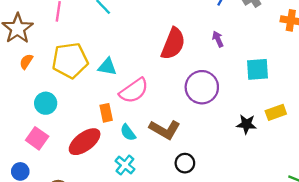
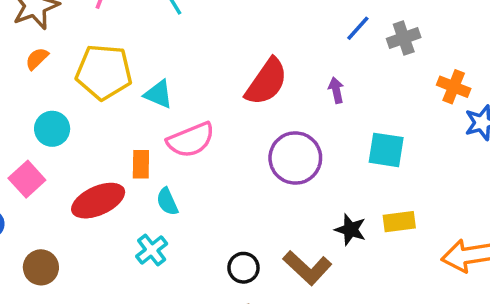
brown L-shape: (165, 130) -> (307, 268), moved

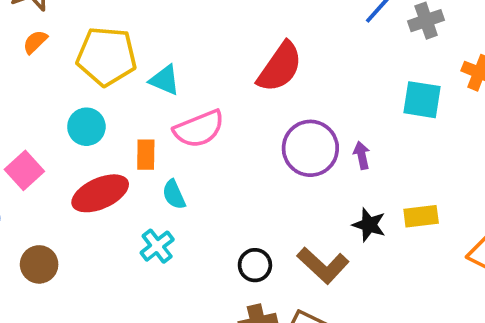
purple arrow: (336, 90) -> (362, 155), moved
cyan circle: (52, 129) -> (86, 127), moved
cyan square: (386, 150) -> (422, 100), moved

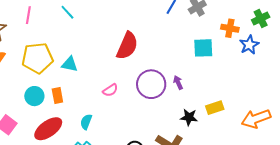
pink semicircle: (199, 129) -> (110, 90), moved, size x0.6
orange rectangle: (146, 155) -> (57, 95), moved
cyan semicircle: (174, 195) -> (86, 122), turned 56

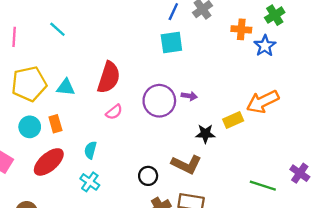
red semicircle: (127, 46) -> (109, 77), moved
cyan square: (203, 48) -> (171, 43), moved
purple arrow: (178, 83) -> (189, 96), turned 128
orange arrow: (256, 119) -> (263, 102), moved

